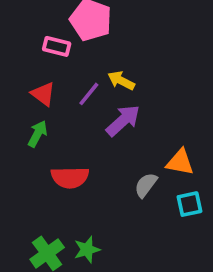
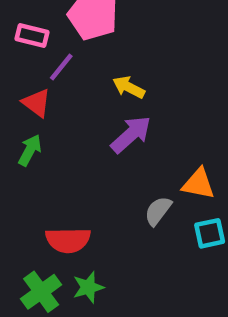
pink rectangle: (57, 46) -> (32, 35), moved
purple line: (89, 94) -> (61, 67), moved
red semicircle: (70, 177) -> (68, 240), moved

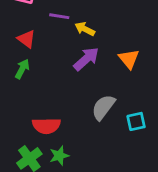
purple line: (61, 67) -> (59, 16), moved, turned 60
orange triangle: (198, 184) -> (129, 59), moved, turned 40
gray semicircle: (158, 211) -> (103, 107), size x1.4

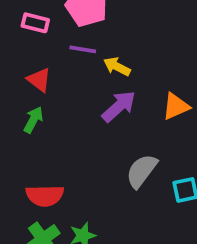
orange triangle: (129, 59) -> (176, 106), turned 45
red semicircle: (46, 126) -> (45, 196), moved

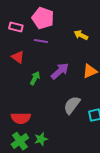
yellow arrow: (117, 67) -> (81, 35), moved
green arrow: (33, 120) -> (35, 78), moved

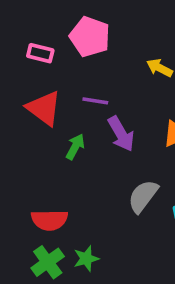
purple line: (41, 41) -> (95, 101), moved
red triangle: (18, 57) -> (44, 108), size x1.5
purple arrow: (60, 71) -> (121, 134), turned 102

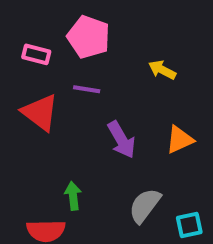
purple line: (95, 101) -> (87, 89), moved
green arrow: (75, 147) -> (73, 196), moved, turned -35

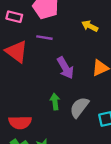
green arrow: (73, 196) -> (55, 102), moved

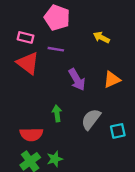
pink rectangle: (14, 17) -> (25, 37), moved
green arrow: (55, 102) -> (57, 113), moved

